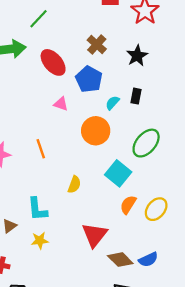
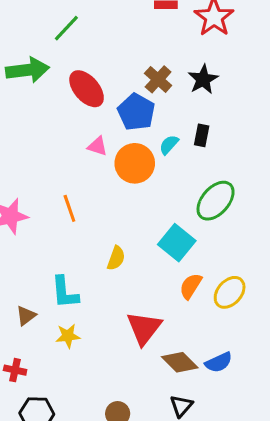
brown cross: (97, 45) -> (158, 79), moved
orange circle: (96, 131) -> (135, 163), moved

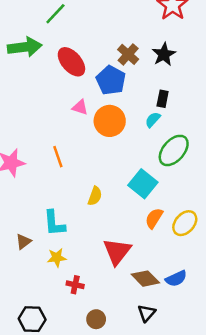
cyan semicircle: (169, 145) -> (153, 120), moved
red cross: (15, 370) -> (75, 285), moved

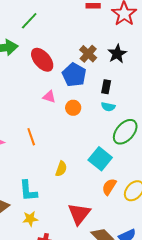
black rectangle: (163, 99) -> (106, 87), moved
cyan semicircle: (153, 120) -> (108, 107), turned -120
orange circle: (110, 121) -> (73, 108), size x0.6

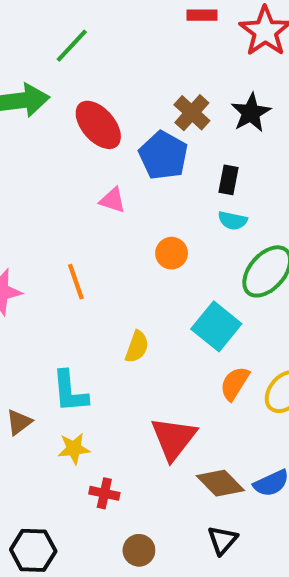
orange circle: (73, 108) -> (172, 253), moved

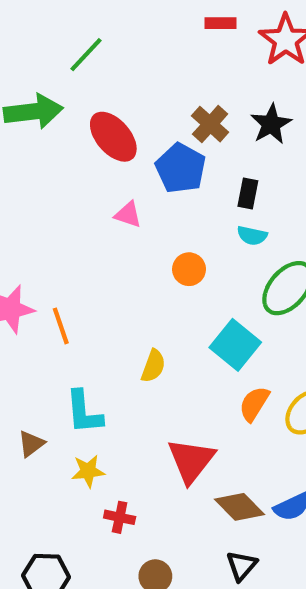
orange line: (76, 282) -> (61, 326), moved

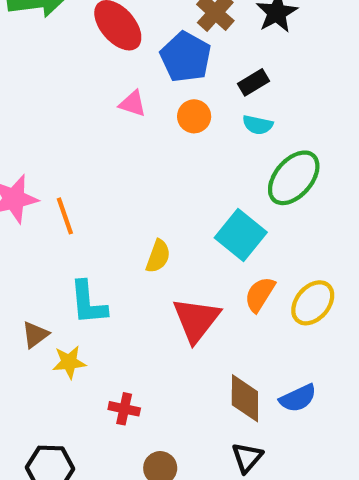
black rectangle: (248, 193) -> (253, 82), turned 48
orange circle: (189, 269) -> (194, 116), moved
red triangle: (191, 461) -> (196, 320), moved
yellow star: (88, 471) -> (69, 362), moved
brown diamond: (239, 507) -> (245, 398), turned 45

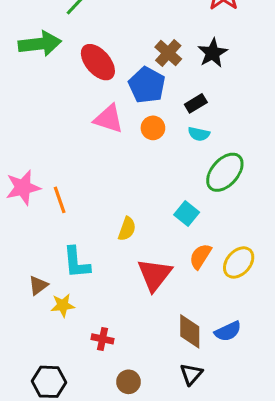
pink triangle: (133, 104) -> (109, 119), size x1.5
cyan square: (241, 235) -> (187, 214), size x0.7

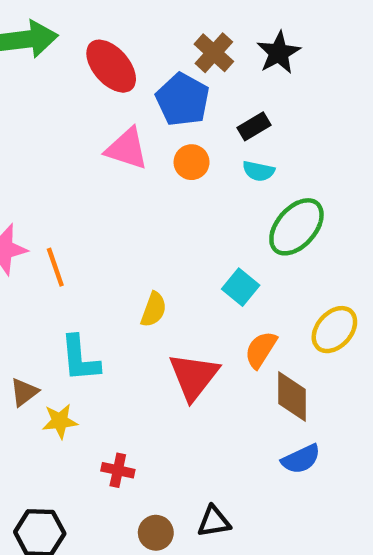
yellow ellipse: (239, 262) -> (334, 330), moved
brown diamond: (190, 331) -> (292, 397), moved
black triangle: (191, 374) -> (214, 522), moved, turned 40

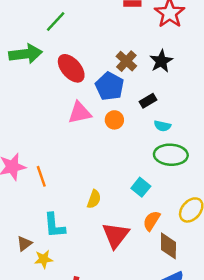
pink triangle: (127, 149) -> (80, 113), turned -30
cyan semicircle: (259, 171) -> (162, 126), moved
green ellipse: (296, 227) -> (171, 155), turned 52

